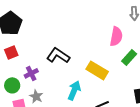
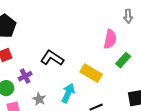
gray star: (36, 96) -> (39, 99), moved

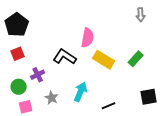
pink semicircle: (110, 39) -> (88, 38), moved
yellow rectangle: (91, 73) -> (104, 60), moved

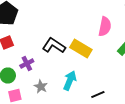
pink semicircle: (88, 38) -> (105, 26), moved
yellow rectangle: (104, 60) -> (81, 48), moved

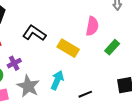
black L-shape: (54, 46) -> (34, 33), moved
gray star: (41, 86) -> (28, 86), size x1.6

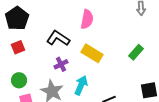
pink semicircle: (92, 26) -> (87, 19), moved
purple cross: (14, 63) -> (61, 64), moved

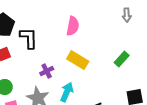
black L-shape: (58, 38) -> (29, 38), moved, turned 55

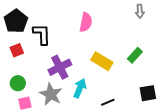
yellow rectangle: (78, 60) -> (102, 61), moved
purple cross: (47, 71) -> (60, 67), size x1.6

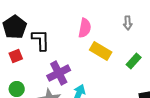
gray arrow: (140, 11) -> (128, 23), moved
yellow rectangle: (102, 61) -> (101, 51), moved

